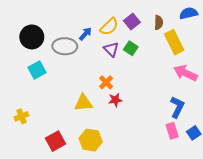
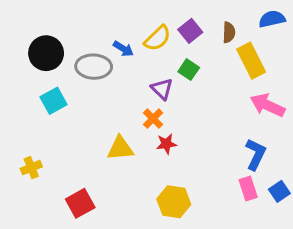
blue arrow: (85, 34) -> (123, 49), turned 80
purple triangle: (111, 49) -> (162, 89), moved
yellow hexagon: (91, 140) -> (174, 202), moved

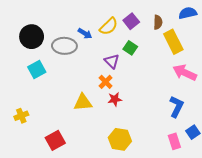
pink rectangle: (248, 188) -> (174, 141), moved

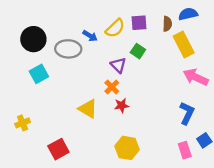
blue semicircle: (188, 13) -> (188, 14), moved
purple square: (131, 21) -> (139, 23), turned 35
yellow triangle: (83, 102) -> (88, 109), turned 36

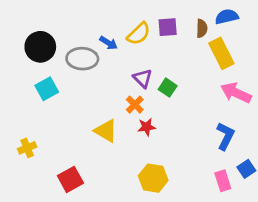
green square: (138, 51) -> (168, 88), moved

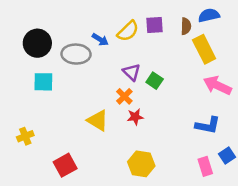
cyan square: (47, 89) -> (43, 82), turned 30
blue L-shape: (225, 136) -> (208, 125), turned 75

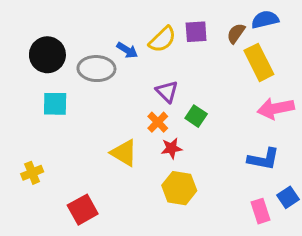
brown semicircle: (186, 26) -> (236, 33), turned -147
green square: (155, 81) -> (196, 116), moved
pink arrow: (217, 85) -> (276, 108), turned -36
yellow hexagon: (141, 164) -> (179, 188), moved

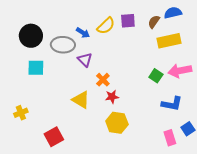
yellow rectangle: (259, 62) -> (169, 41), turned -75
purple triangle: (167, 92) -> (85, 60), moved
green square: (196, 116) -> (156, 76), moved

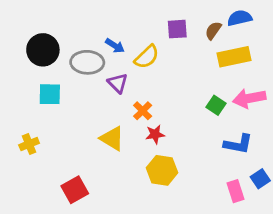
yellow semicircle: (106, 26) -> (147, 57), moved
yellow cross: (21, 113) -> (29, 144), moved

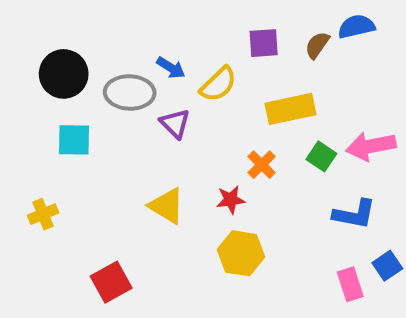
yellow rectangle: (234, 57) -> (290, 109), moved
orange cross: (143, 111) -> (262, 165), moved

